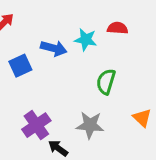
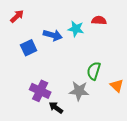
green semicircle: (106, 82) -> (94, 71), moved
purple cross: (36, 125) -> (40, 91), turned -30

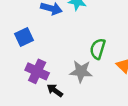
blue square: (29, 48) -> (24, 37), moved

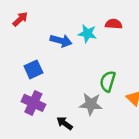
purple cross: (37, 71) -> (33, 103), moved

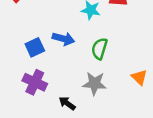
blue arrow: (61, 41) -> (63, 39), moved
green semicircle: (108, 81) -> (99, 49), moved

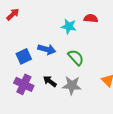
green semicircle: (99, 49) -> (76, 57), turned 120
black arrow: (67, 103) -> (50, 81), moved

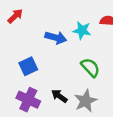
blue arrow: (47, 49) -> (56, 38), moved
gray star: (72, 85) -> (86, 101), turned -30

